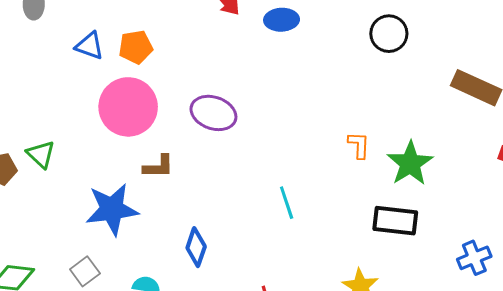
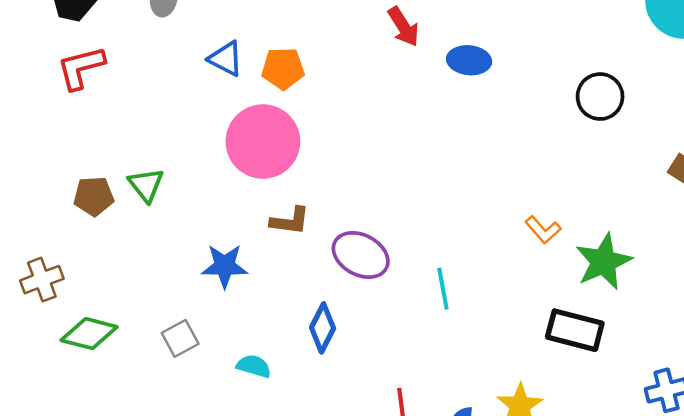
purple ellipse: (213, 113) -> (361, 255), moved
orange L-shape: (359, 145) -> (543, 230), turned 128
blue star: (112, 209) -> (225, 266), size x0.7

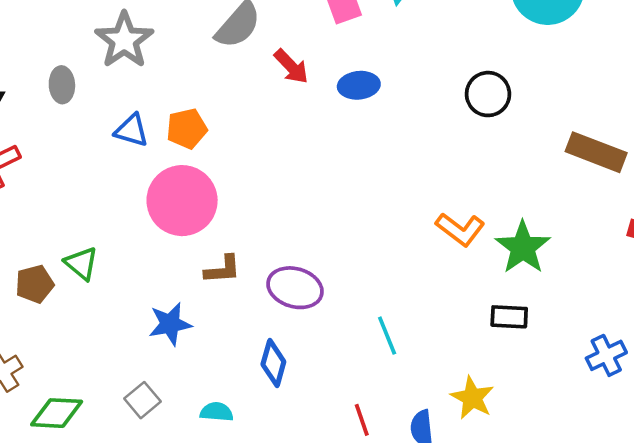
orange L-shape: (543, 230) -> (460, 229), size x1.4
cyan line: (443, 289) -> (387, 336), moved
black rectangle: (575, 330) -> (509, 317), size x0.7

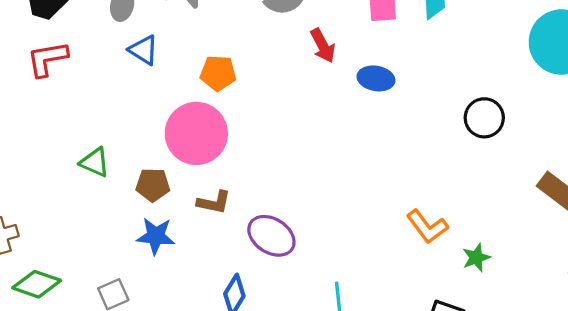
blue triangle: (132, 130) -> (144, 50), moved
green star: (523, 247) -> (476, 258), size x0.6
green triangle: (81, 263) -> (95, 162), turned -32
brown pentagon: (35, 284) -> (153, 185), moved

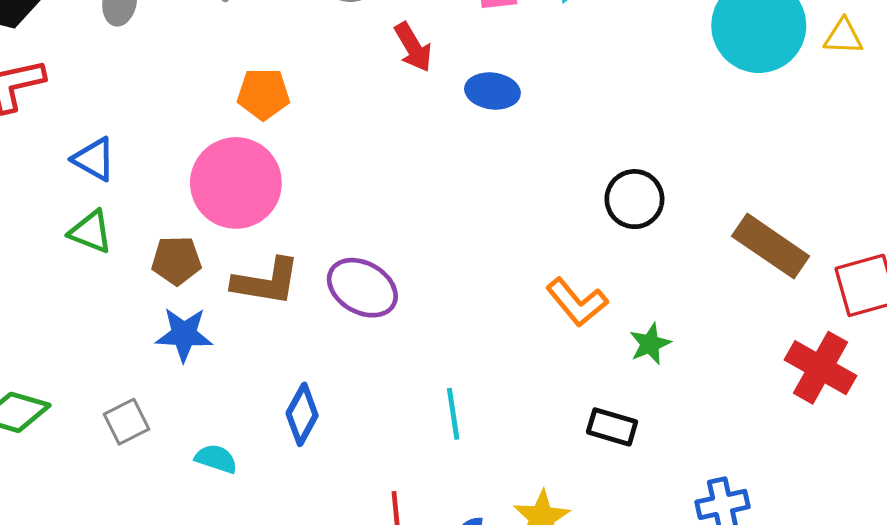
blue triangle: (144, 50) -> (94, 159), moved
black circle: (484, 118) -> (634, 199), moved
brown L-shape: (214, 202) -> (266, 282), size x1.4
purple ellipse: (271, 236) -> (362, 288), moved

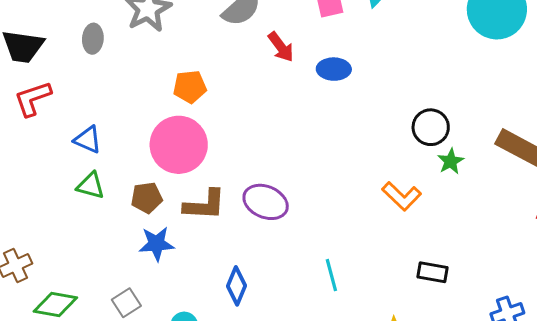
green star: (650, 344) -> (451, 161), moved

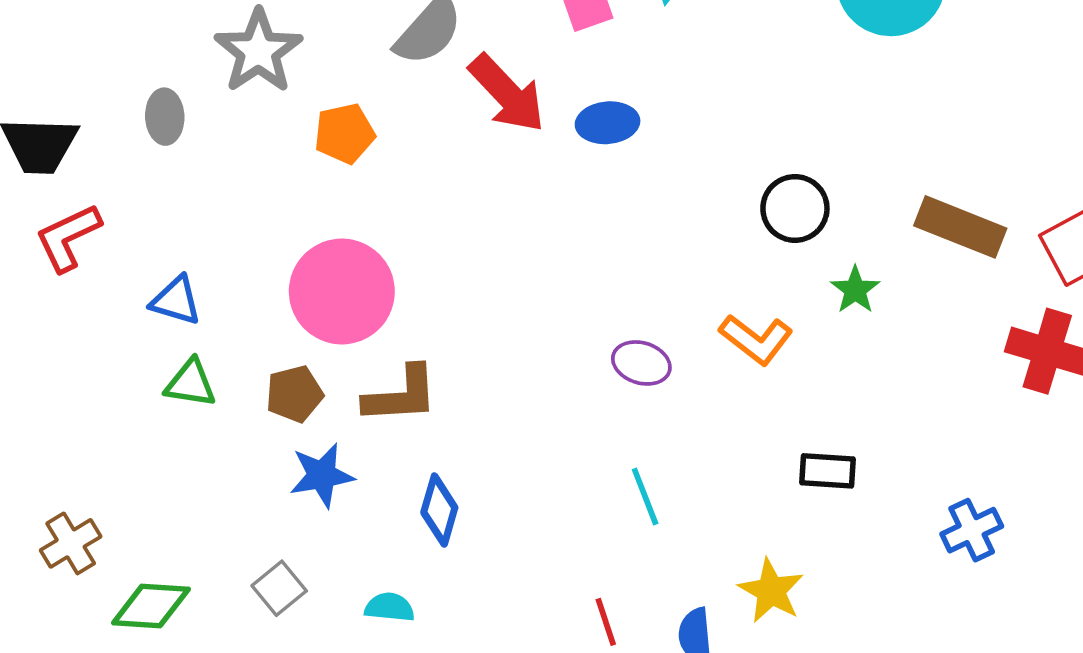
red arrow: (281, 47) -> (507, 93), size x1.5
orange pentagon: (190, 87) -> (345, 133), moved
green star: (451, 161) -> (855, 290), moved
purple ellipse: (266, 202) -> (641, 363), moved, size x0.7
blue diamond: (236, 286) -> (439, 510), moved

